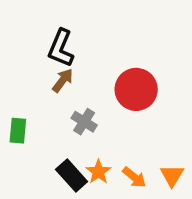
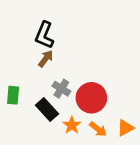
red circle: (136, 89) -> (91, 98), moved
black rectangle: (72, 175) -> (47, 110), moved
orange triangle: (172, 175) -> (125, 128), turned 30

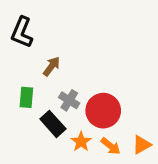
black L-shape: (44, 35) -> (22, 32), moved
green rectangle: (13, 95) -> (26, 97), moved

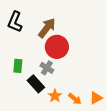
brown arrow: (51, 66) -> (47, 28), moved, size x1.5
red circle: (103, 111) -> (57, 47), moved

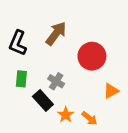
black L-shape: (15, 22) -> (18, 43), moved
red circle: (57, 47) -> (92, 56), moved
orange triangle: (96, 98) -> (111, 91), moved

